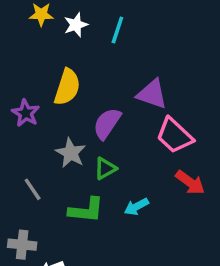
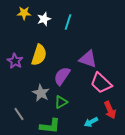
purple star: (26, 113) -> (15, 61), moved
red arrow: (190, 182) -> (110, 110), turned 30
cyan arrow: (136, 207) -> (91, 122), moved

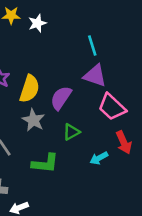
cyan line: (68, 22) -> (92, 46), moved, turned -35
yellow semicircle: (39, 55) -> (29, 89), moved
green triangle: (61, 102) -> (71, 132), moved

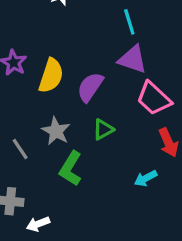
gray star: (33, 120) -> (56, 131), moved
cyan arrow: (99, 158) -> (146, 178), moved
green L-shape: (45, 163) -> (71, 169), turned 116

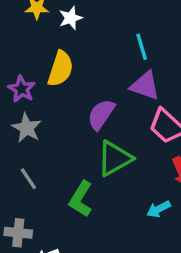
yellow semicircle: (51, 76) -> (60, 69), moved
green triangle: (103, 129) -> (115, 158), size x1.6
gray star: (56, 131) -> (27, 128), moved

